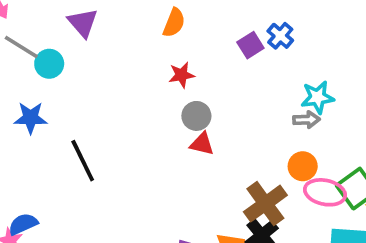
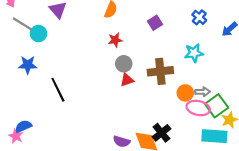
blue cross: (280, 36) -> (199, 17), moved
gray arrow: (306, 120) -> (203, 92), moved
red triangle: (202, 144) -> (127, 80), turned -32
brown cross: (265, 204) -> (160, 71), moved, turned 30

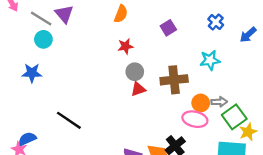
gray line: (22, 24) -> (41, 19), moved
black line: (58, 90) -> (69, 120), moved, turned -30
pink ellipse: (198, 108) -> (195, 119), moved

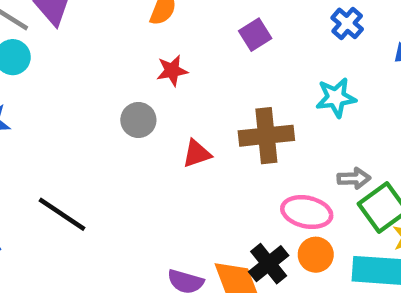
gray circle: (135, 72) -> (138, 120), moved
orange circle: (201, 103) -> (316, 255), moved

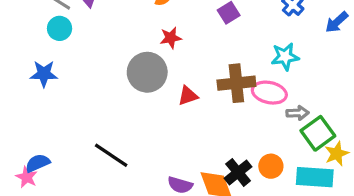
gray circle: (138, 120) -> (147, 72), size x1.6
pink ellipse: (307, 212) -> (269, 93), moved
black line: (62, 214) -> (111, 155), moved

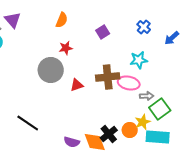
yellow star: (337, 154) -> (143, 122), moved

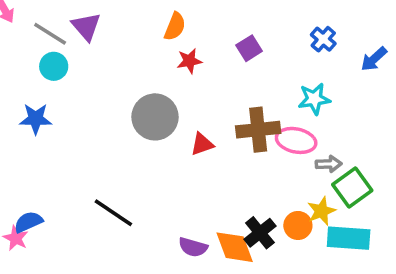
red star: (66, 48) -> (189, 61), moved

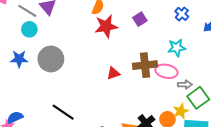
red star: (189, 61) -> (106, 26), size x1.6
gray circle: (155, 117) -> (51, 59), moved

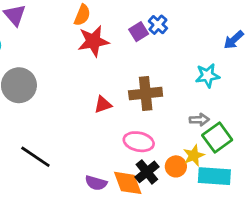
blue cross: (182, 14) -> (158, 25), moved
cyan star: (177, 48) -> (208, 76), moved
pink ellipse: (166, 71) -> (139, 142), moved

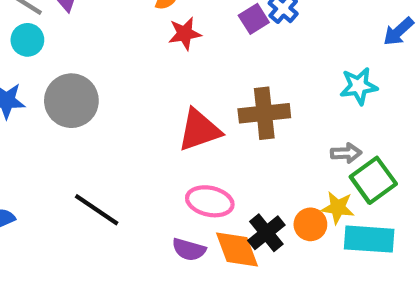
red star: (93, 41) -> (185, 34), size x0.7
red triangle: (103, 105) -> (199, 130), size x1.6
pink ellipse: (139, 142) -> (210, 201), moved
yellow star: (194, 155) -> (338, 208), turned 30

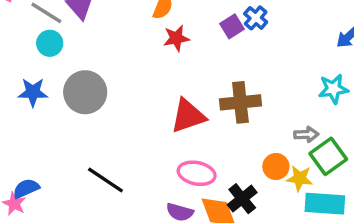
cyan star: (359, 86) -> (333, 89), moved
orange circle: (310, 224) -> (276, 167), moved

